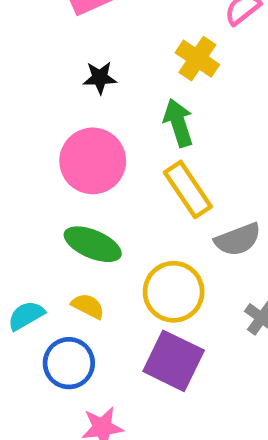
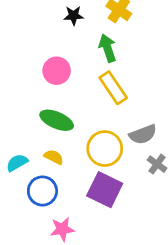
black star: (100, 78) -> (74, 16), moved
pink circle: (93, 161) -> (57, 71), size x0.7
gray semicircle: (238, 239) -> (143, 134), moved

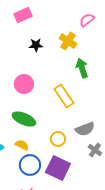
green arrow: (108, 48) -> (82, 68), moved
yellow circle: (105, 149) -> (58, 139), size x0.6
blue circle: (42, 191) -> (30, 165), moved

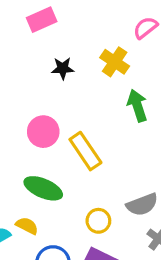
yellow rectangle: (64, 96) -> (85, 151), moved
yellow semicircle: (22, 145) -> (27, 226), moved

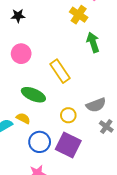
black star: (63, 68) -> (18, 16), moved
pink circle: (43, 132) -> (21, 54), moved

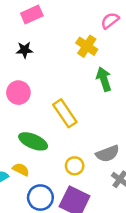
black star: (18, 16) -> (25, 50), moved

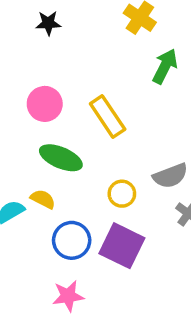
green arrow: (104, 79) -> (165, 66), turned 45
pink circle: (18, 93) -> (45, 104), moved

